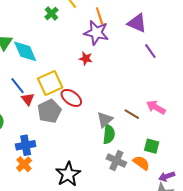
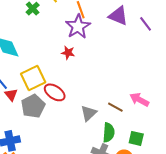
purple star: (96, 33) -> (78, 27), turned 30
purple line: (150, 51) -> (146, 24), moved
green semicircle: (109, 134) -> (109, 132), moved

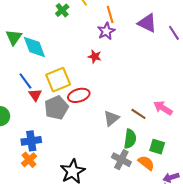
purple star: (78, 27) -> (106, 31), size x0.7
red ellipse: (55, 92) -> (79, 95), turned -55

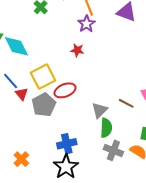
green semicircle: (130, 139) -> (106, 128), moved
blue cross: (31, 141) -> (67, 144), moved

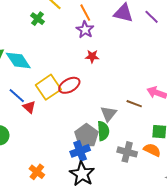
red star: (77, 50) -> (92, 56), moved
red ellipse: (65, 90) -> (69, 85), moved
gray pentagon: (44, 105) -> (86, 136), moved
green semicircle: (106, 128) -> (103, 131), moved

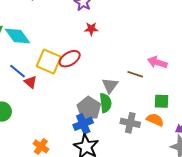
yellow square: (48, 87) -> (49, 61), turned -30

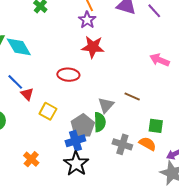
red star: (91, 29) -> (93, 47), size x1.6
red ellipse: (70, 59) -> (68, 75), turned 30
yellow square: (49, 61) -> (48, 111), moved, size x0.7
pink arrow: (157, 62) -> (160, 60), moved

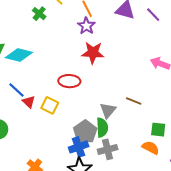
cyan diamond: (19, 47) -> (19, 55), turned -44
yellow square: (48, 111) -> (50, 105), moved
gray cross: (122, 144) -> (108, 149), moved, turned -30

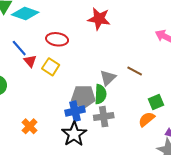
red ellipse: (69, 81) -> (57, 39), moved
green square: (158, 130) -> (156, 102), turned -35
gray pentagon: (85, 132) -> (83, 97), turned 30
orange semicircle: (151, 148) -> (147, 119), turned -72

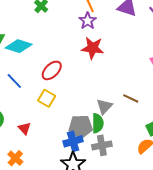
red ellipse: (57, 39) -> (52, 70), turned -50
red triangle: (30, 61) -> (24, 128), moved
orange cross: (30, 126) -> (15, 158), moved

